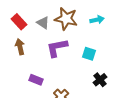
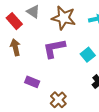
gray triangle: (43, 23) -> (33, 12), moved
cyan square: (89, 54) -> (88, 55), turned 32

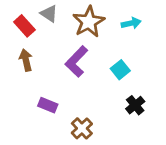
brown star: (64, 18) -> (89, 22), turned 30
purple L-shape: (54, 48) -> (76, 61), turned -35

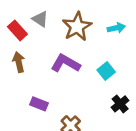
purple L-shape: (76, 61) -> (66, 63), turned 76

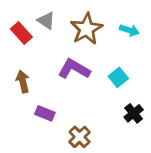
cyan arrow: (116, 28) -> (129, 30), turned 30
brown arrow: (19, 62) -> (23, 81), moved

